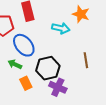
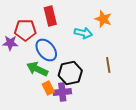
green arrow: (15, 64) -> (37, 69), size x1.5
purple cross: (58, 87) -> (62, 92), moved, turned -30

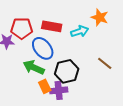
red rectangle: (50, 16) -> (52, 26), moved, turned -66
cyan arrow: (83, 33) -> (80, 31), turned -30
brown line: (108, 65) -> (105, 63), turned -42

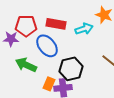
green arrow: (34, 67) -> (26, 65), moved
orange rectangle: (45, 86) -> (49, 84), turned 48

